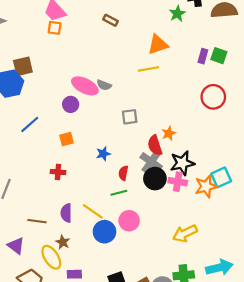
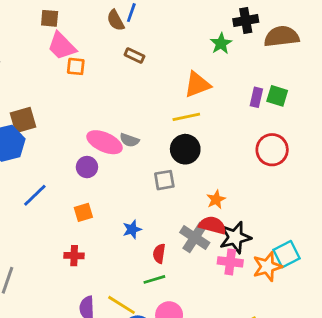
orange square: (55, 28) -> (76, 66), moved
red semicircle: (155, 145) -> (213, 225), moved, turned 126
black circle: (155, 179) -> (185, 149), moved

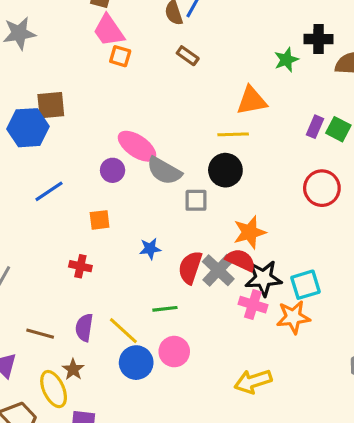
gray semicircle: (129, 140) -> (164, 171), moved, size x1.6
orange star: (216, 200) -> (250, 232), size x1.5
red semicircle: (159, 254) -> (190, 268), moved, size x1.5
cyan square: (287, 254) -> (306, 285), moved

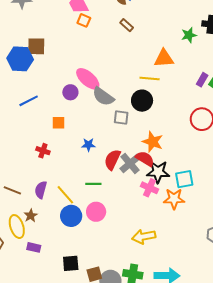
orange star: (250, 232) -> (153, 142), turned 30

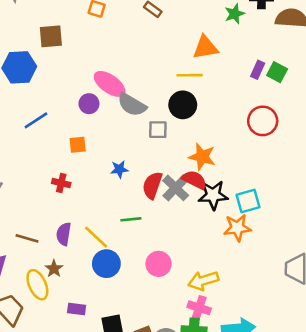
brown square: (36, 46) -> (51, 36), moved
pink cross: (149, 188) -> (199, 308), moved
pink circle: (96, 212) -> (158, 264), moved
purple rectangle: (34, 247) -> (77, 309), moved

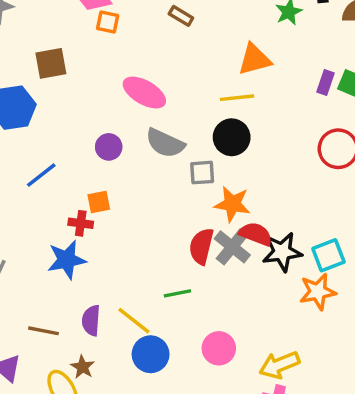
pink ellipse: (110, 84) -> (144, 93), moved
orange star: (202, 157) -> (232, 204), moved
blue star: (119, 169) -> (67, 260), moved, size x1.6
red cross: (61, 183) -> (81, 223), moved

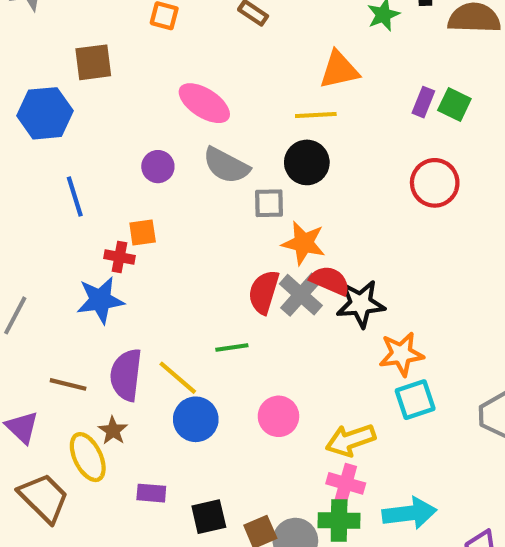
blue line: (41, 175) -> (75, 196), turned -72
cyan square: (328, 255) -> (415, 400), moved
purple semicircle: (91, 320) -> (126, 375), size x1.4

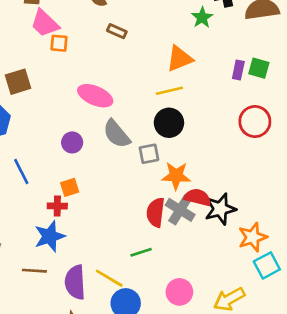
gray semicircle: (226, 165) -> (117, 134), turned 32
brown line: (68, 384) -> (34, 271), moved

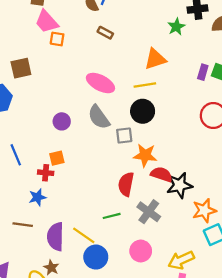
pink ellipse: (95, 96) -> (100, 83), moved
blue line: (21, 171) -> (16, 155), moved
gray cross: (180, 210) -> (149, 212), moved
blue star: (50, 236) -> (37, 197), size x0.7

